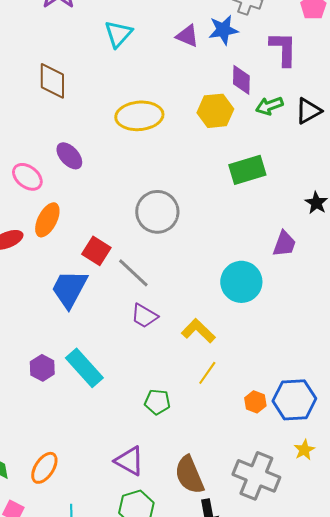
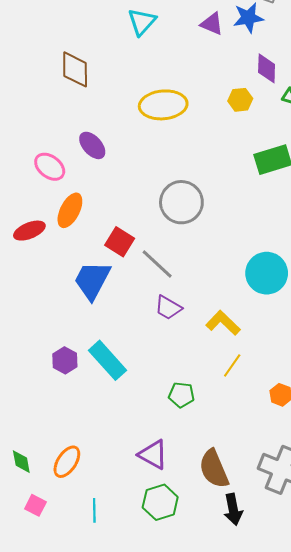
yellow hexagon: (215, 111) -> (240, 100), size x0.7

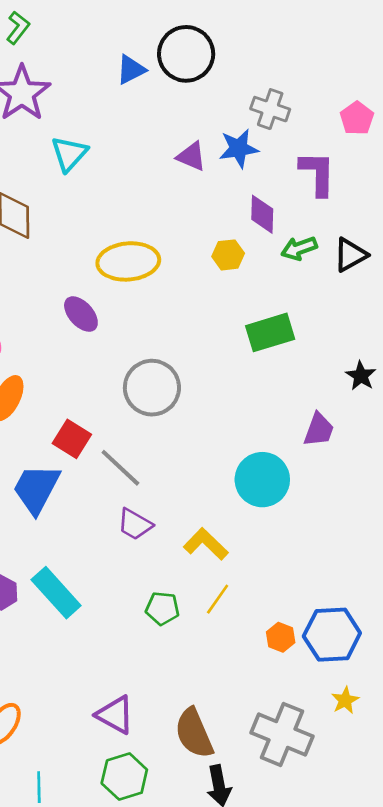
cyan triangle: (142, 22) -> (69, 154), moved
purple ellipse: (92, 145) -> (81, 314), moved
green pentagon: (181, 395) -> (162, 608), moved

